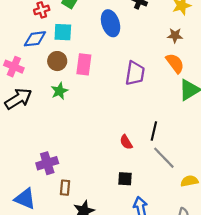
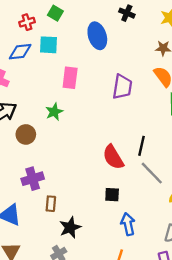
brown circle: (57, 61) -> (26, 134), moved
green star: (59, 91) -> (54, 112), moved
red semicircle: (126, 142) -> (113, 157), size x1.6

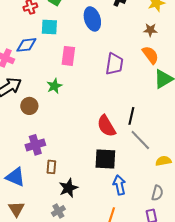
blue diamond: (20, 52) -> (26, 45), moved
black square: (112, 195) -> (105, 159), size x1.6

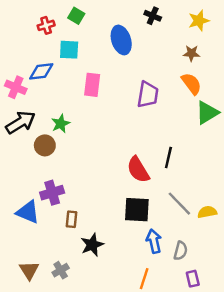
green star: (54, 86) -> (61, 124), moved
gray line: (140, 140) -> (179, 204), moved
blue triangle: (15, 177) -> (28, 212), moved
gray semicircle: (157, 193) -> (181, 251), moved
gray cross: (58, 211) -> (61, 270), moved

